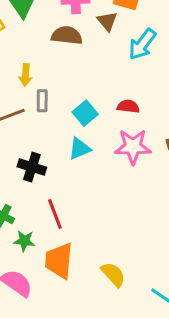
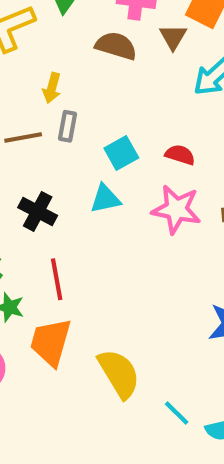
yellow semicircle: (113, 274) -> (119, 374), size x1.4

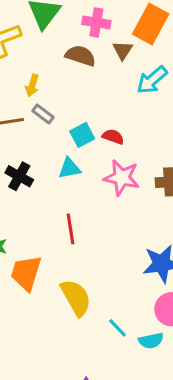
gray rectangle: (67, 126) -> (43, 114), turned -65
red semicircle: (180, 155) -> (113, 137), moved
red line: (57, 279) -> (71, 229), moved

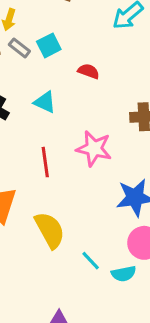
cyan square: (82, 135) -> (49, 45), moved
cyan triangle: (69, 168) -> (45, 102), turned 35
pink star: (122, 178) -> (94, 149), moved

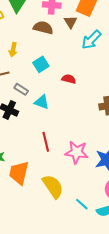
gray rectangle: (19, 48) -> (21, 89), moved
pink star: (94, 149) -> (77, 152), moved

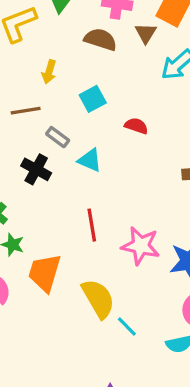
cyan line: (82, 204) -> (127, 326), moved

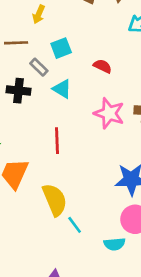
cyan square: (93, 99) -> (61, 48), moved
black cross: (36, 169) -> (18, 91), turned -30
pink star: (141, 246) -> (109, 113), moved

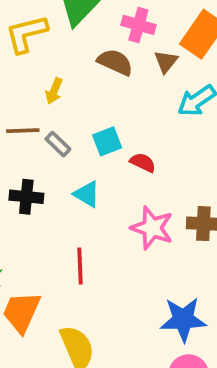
cyan square: (61, 48) -> (107, 141), moved
gray rectangle: (39, 67) -> (58, 144), moved

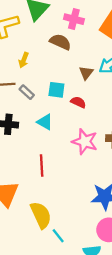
brown triangle: (166, 62) -> (86, 73), moved
cyan square: (107, 141) -> (56, 90), turned 30

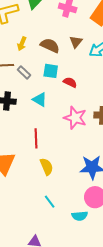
brown semicircle: (60, 42) -> (50, 45), moved
brown triangle: (86, 73) -> (76, 42), moved
yellow semicircle: (41, 215) -> (46, 167), moved, size x0.7

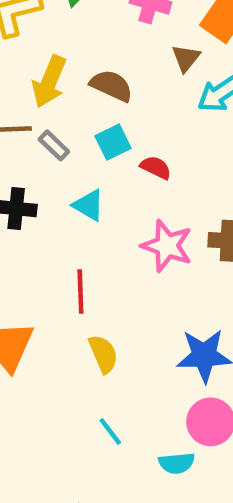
brown triangle: (76, 42) -> (186, 58), moved
yellow arrow: (22, 44) -> (49, 82), size x1.6
cyan square: (51, 71) -> (113, 142), turned -35

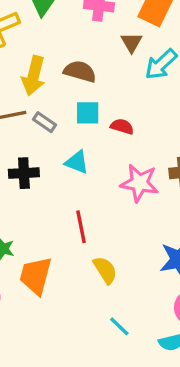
cyan square: (113, 142) -> (88, 113), turned 35

